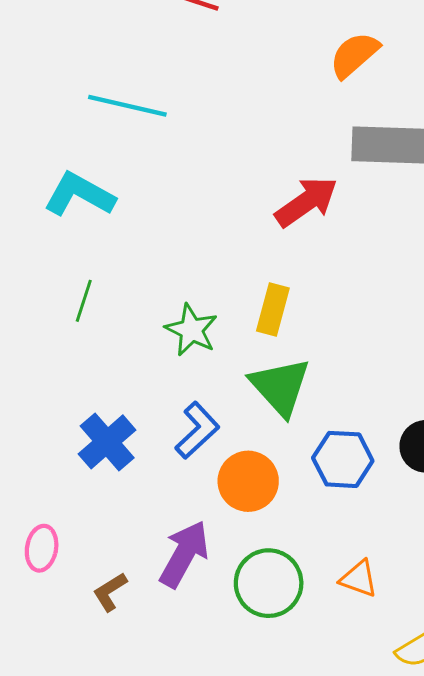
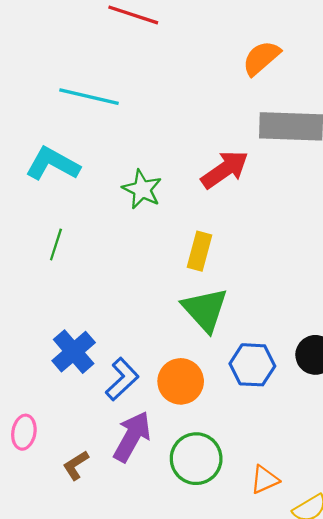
green star: (191, 330) -> (142, 189), moved
blue L-shape: (197, 430) -> (122, 379), moved
orange triangle: (359, 579) -> (265, 480), moved, turned -44

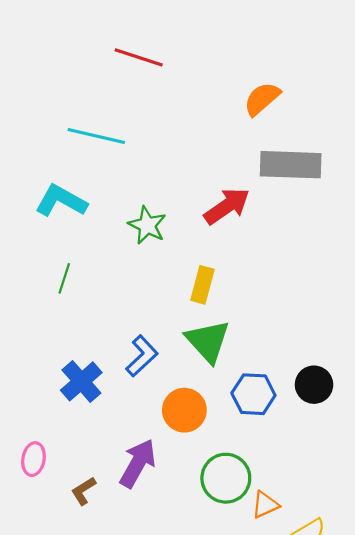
blue L-shape: (122, 379) -> (142, 356), moved
green circle: (196, 459) -> (226, 478), moved

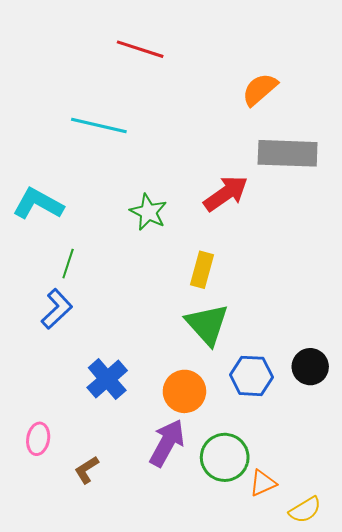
cyan L-shape: (61, 201) -> (38, 204), moved
blue L-shape: (142, 356) -> (57, 309), moved
blue cross: (81, 381) -> (107, 379), moved
purple arrow: (138, 463) -> (167, 443), moved

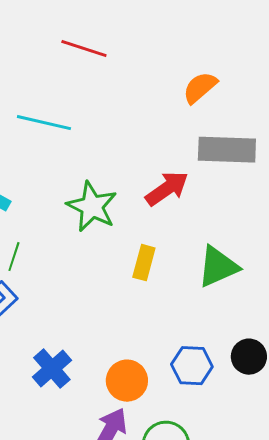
green star: (148, 212) -> (92, 207), size x1.4
green triangle: (207, 324) -> (218, 267), moved, turned 48

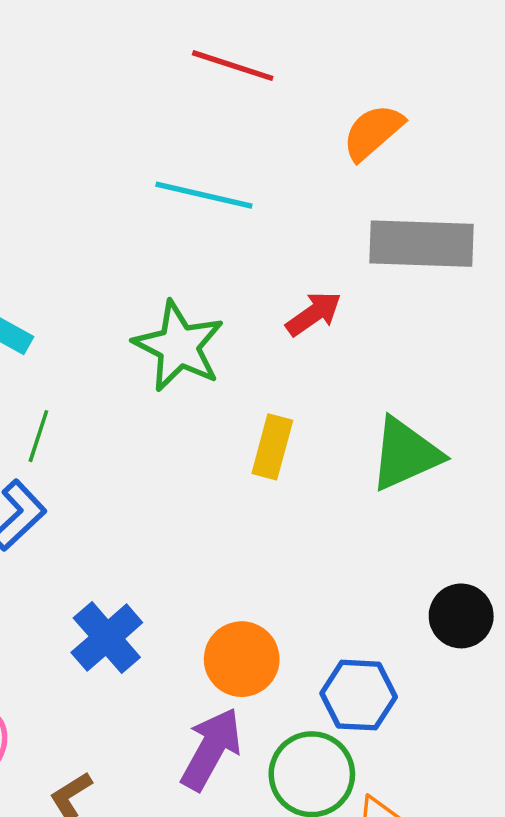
red line: (84, 49) -> (233, 66), moved
cyan line: (44, 123) -> (204, 195), moved
red arrow: (167, 189) -> (314, 314), size x0.7
blue hexagon: (192, 366) -> (359, 695), moved

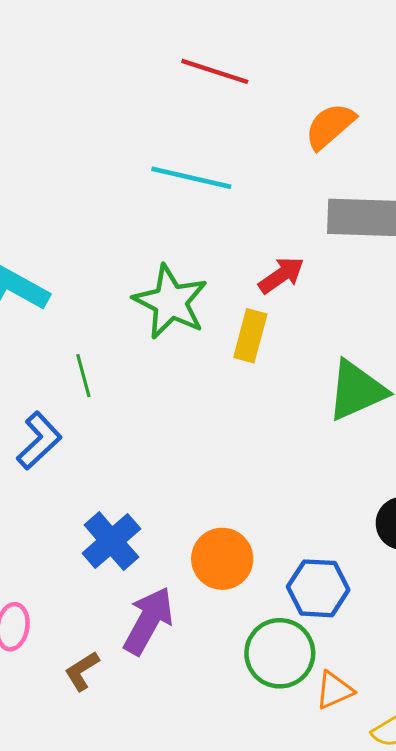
green line: (38, 436) -> (83, 376), moved, turned -33
yellow rectangle: (272, 447) -> (250, 336), moved
purple arrow: (211, 749) -> (148, 621), moved

